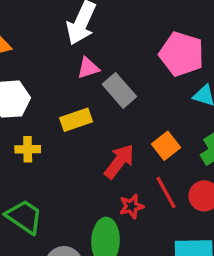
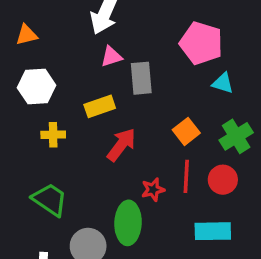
gray rectangle: (119, 90) -> (141, 78), turned 36
red arrow: (119, 161) -> (121, 145), moved
red line: (166, 192) -> (186, 176), turned 32

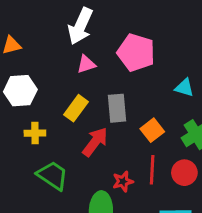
pink pentagon: (201, 43) -> (136, 53), moved
gray rectangle: (141, 78) -> (117, 108), moved
yellow rectangle: (100, 106) -> (76, 108), turned -35
green trapezoid: (50, 200) -> (53, 176), moved

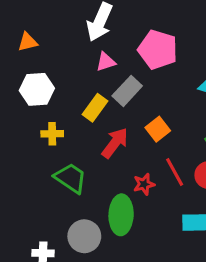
gray rectangle: (117, 108) -> (127, 91), moved, turned 48
orange square: (152, 130) -> (158, 129), moved
red line: (152, 170) -> (175, 172), turned -32

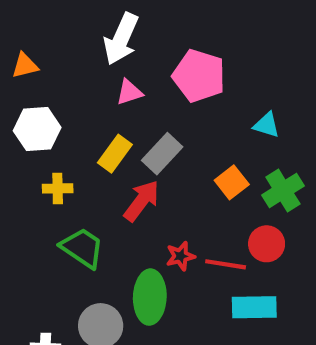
gray rectangle: (127, 91) -> (162, 154), moved
orange square: (158, 129) -> (232, 182), moved
red line: (175, 172) -> (226, 264), moved, turned -52

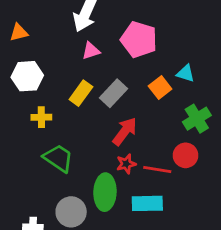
orange square: (232, 182) -> (160, 88), moved
red arrow: (142, 201) -> (125, 131), moved
cyan rectangle: (254, 307) -> (147, 203), moved

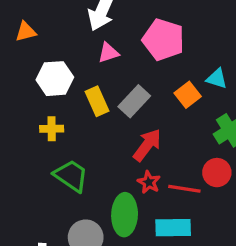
white hexagon: (27, 76) -> (55, 79), moved
yellow rectangle: (81, 93) -> (97, 101), turned -60
red star: (126, 164) -> (149, 182), turned -30

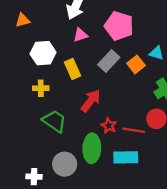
gray rectangle: (134, 101) -> (109, 61), moved
red arrow: (147, 145) -> (91, 101), moved

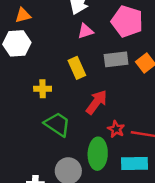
white hexagon: (43, 53) -> (17, 43), moved
gray rectangle: (109, 61) -> (116, 59), turned 40

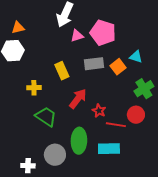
pink triangle: (85, 31) -> (77, 36), moved
red star: (116, 129) -> (99, 111), moved

